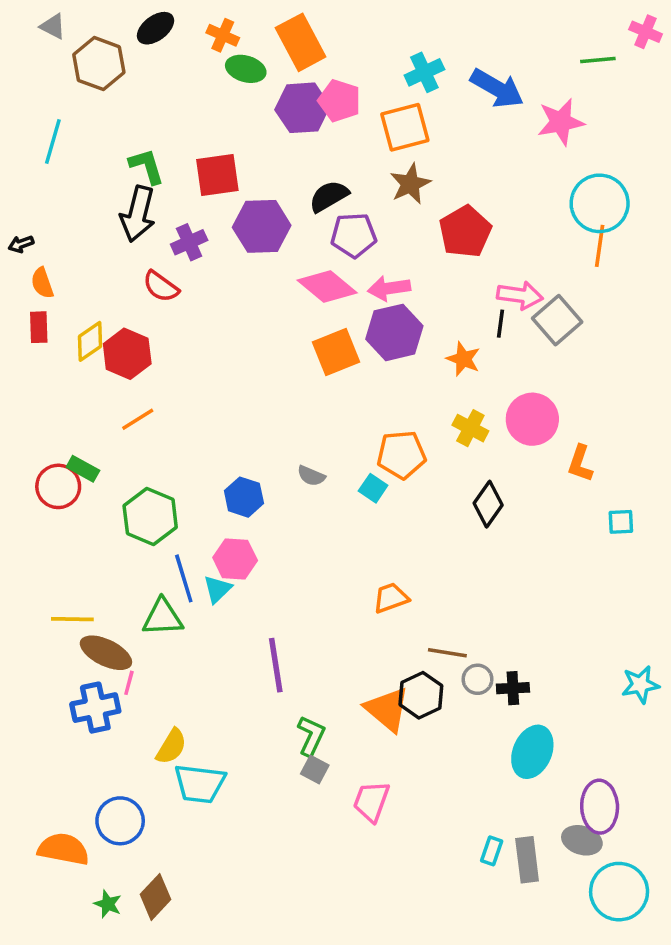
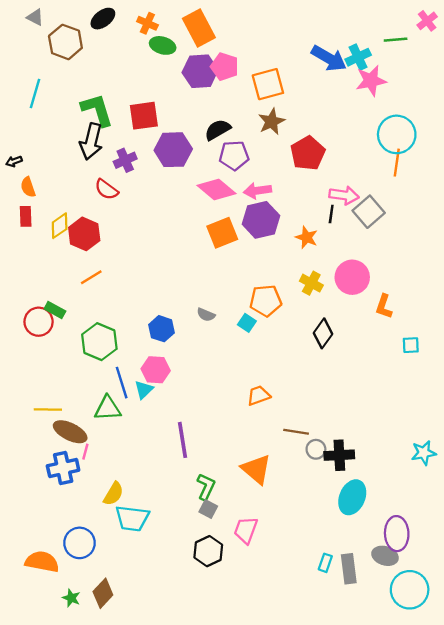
pink cross: (646, 32) -> (427, 21), turned 30
cyan cross: (424, 72) -> (358, 57), moved
green L-shape: (147, 166) -> (97, 110), size x1.4
black cross: (513, 688) -> (339, 455), size x1.4
black hexagon: (421, 695) -> (208, 551), moved

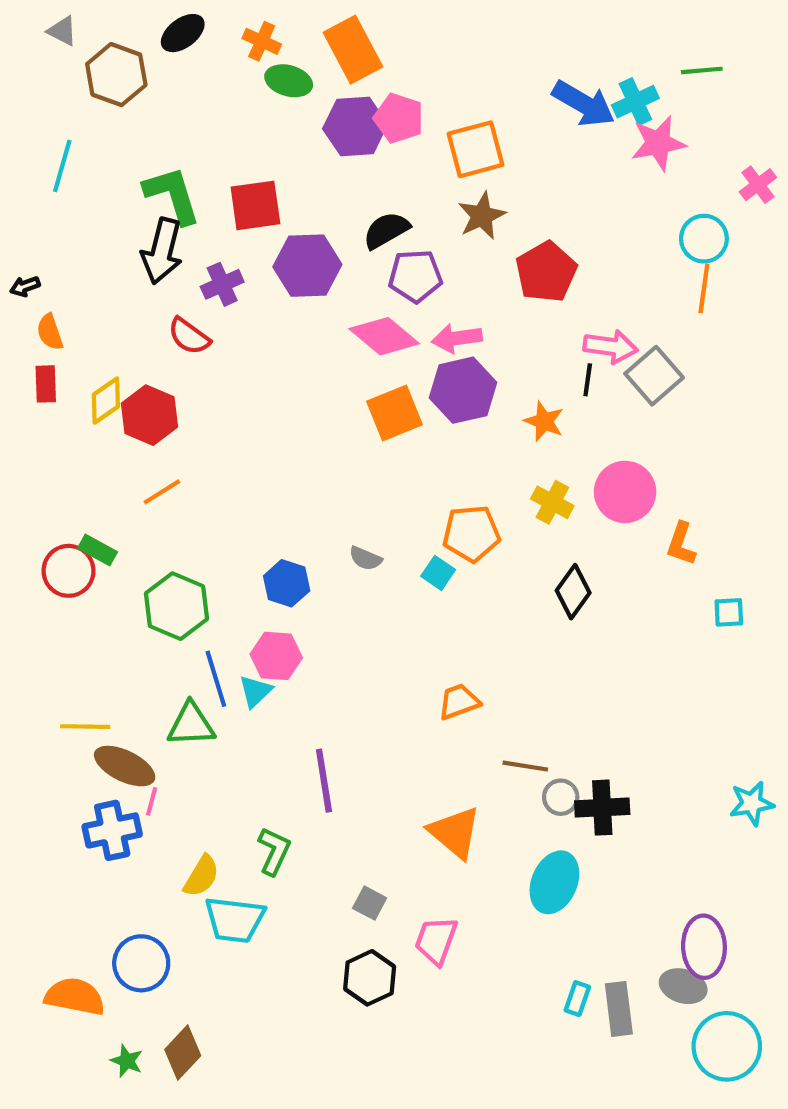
pink cross: (427, 21) -> (758, 185), moved
cyan circle: (397, 134) -> (704, 239), size x0.7
green L-shape: (206, 487) -> (274, 851), moved
cyan ellipse: (352, 497) -> (554, 882), moved

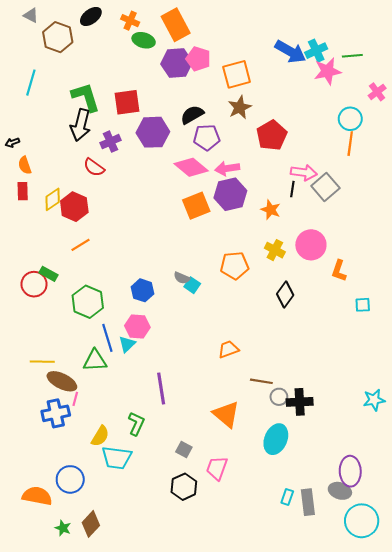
green line: (702, 70) -> (352, 56), moved
cyan square: (438, 573) -> (192, 285), moved

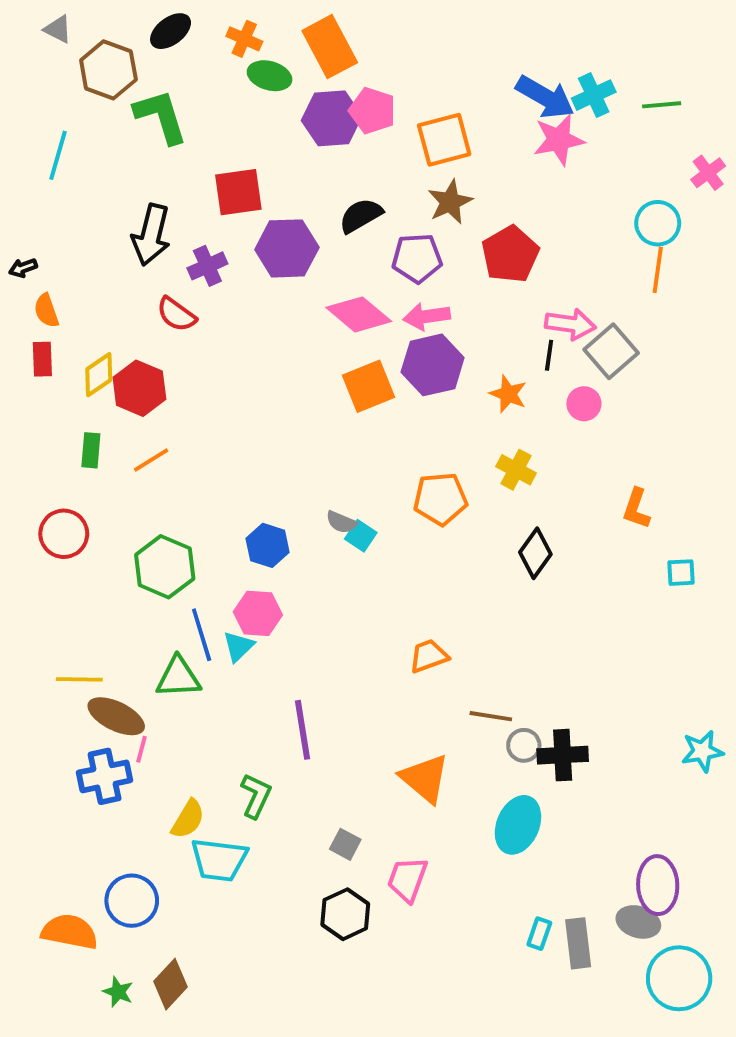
pink star: (328, 71) -> (559, 140), moved
green L-shape: (86, 97) -> (161, 116), moved
purple pentagon: (207, 137) -> (417, 258), moved
pink circle: (311, 245) -> (584, 404), moved, size x0.6
green rectangle: (48, 274) -> (91, 450), moved, turned 66

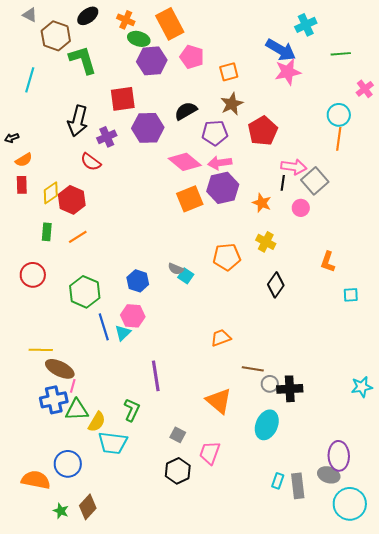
cyan cross: (594, 95) -> (306, 25), moved
purple hexagon: (332, 118) -> (152, 61), moved
orange square: (444, 140) -> (229, 72), size x0.7
orange semicircle: (46, 311) -> (24, 160), turned -102
green triangle: (178, 677) -> (77, 410), moved

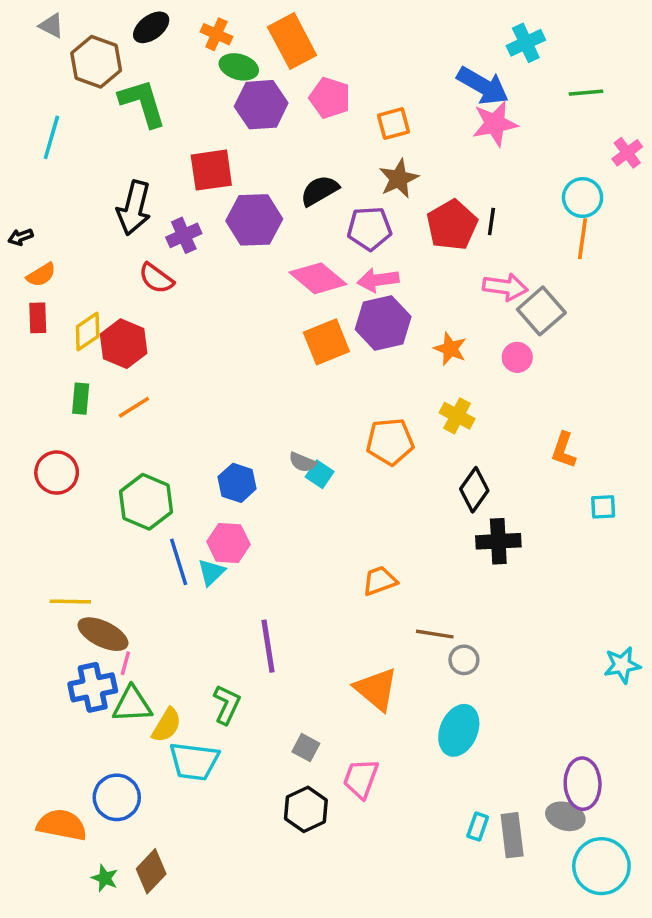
black line: (283, 183) -> (491, 222), moved
black cross: (290, 389) -> (498, 541), moved

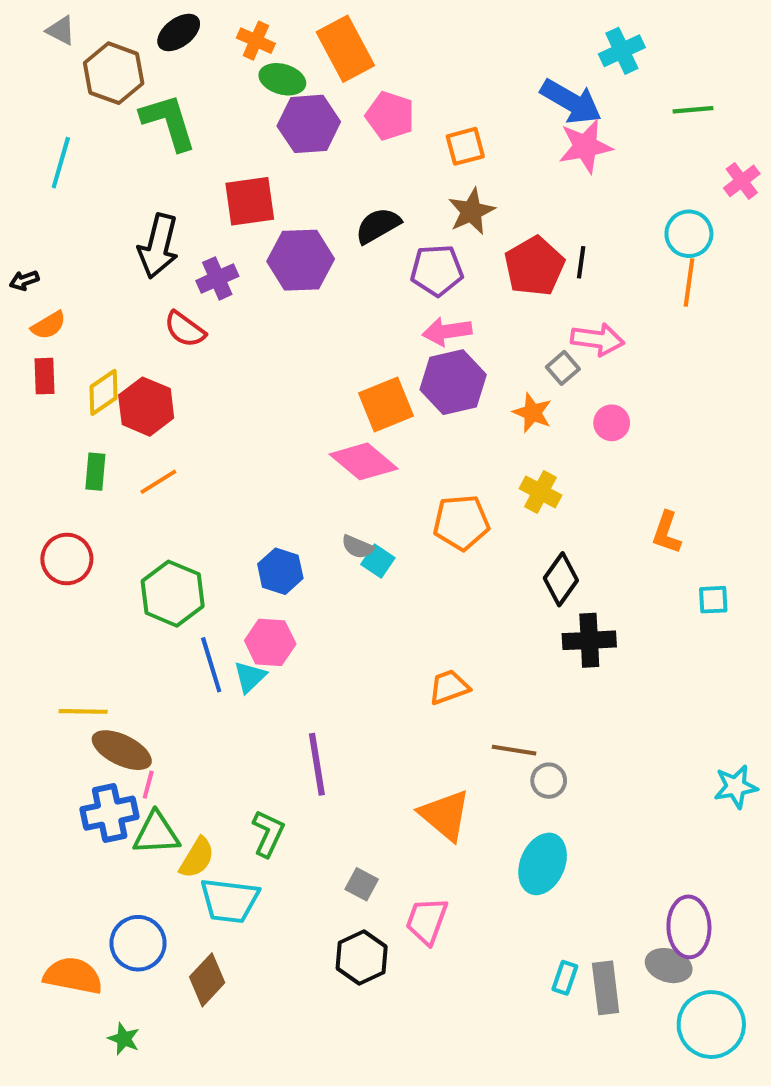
pink diamond: (318, 278) -> (364, 461), moved
gray square: (541, 311) -> (563, 368), moved, size x0.6
brown diamond: (151, 871) -> (207, 980), moved

